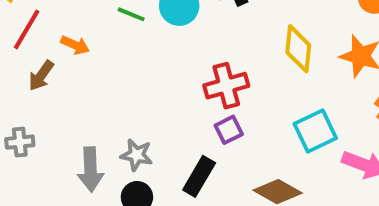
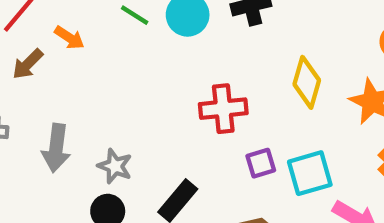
purple square: (229, 130) -> (261, 163), moved
gray arrow: (90, 169) -> (56, 148), moved

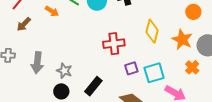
orange arrow: (69, 38) -> (52, 11), moved

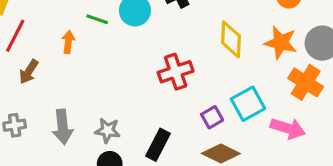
orange arrow: (52, 11) -> (68, 42), turned -104
orange cross: (192, 67) -> (306, 82), size x1.5
purple square: (131, 68) -> (212, 117), moved

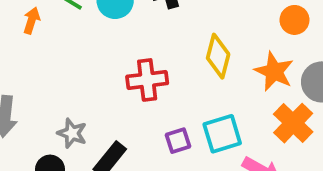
gray star: (108, 130) -> (72, 133), moved

